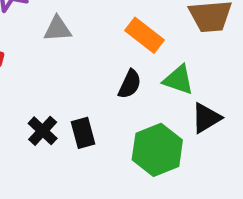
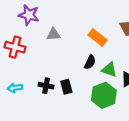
green triangle: (179, 80) -> (109, 70), moved
black cross: (43, 131) -> (46, 86), turned -32

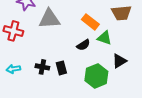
gray triangle: (54, 34) -> (49, 19), size x1.6
black semicircle: (90, 62) -> (83, 45), turned 32
green triangle: (109, 70) -> (104, 38), moved

